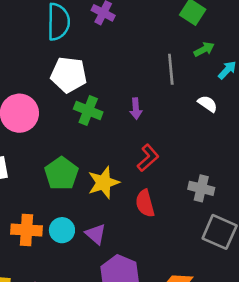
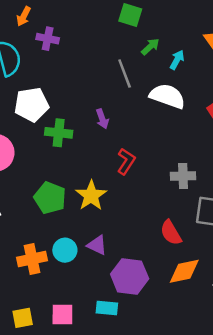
white semicircle: (208, 104) -> (167, 96), size x1.8
red semicircle: (145, 203) -> (171, 233), moved

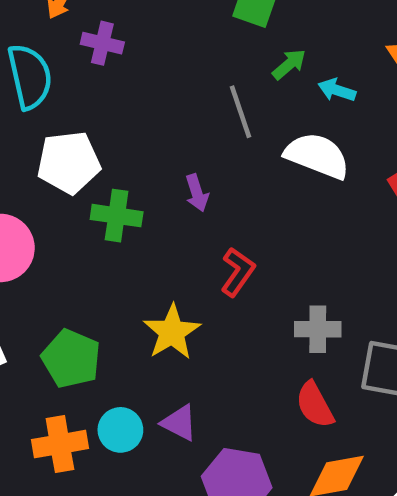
cyan arrow: (177, 60) -> (337, 90), turned -102
gray cross: (183, 176) -> (318, 329), moved
green pentagon: (50, 198) -> (71, 359), moved

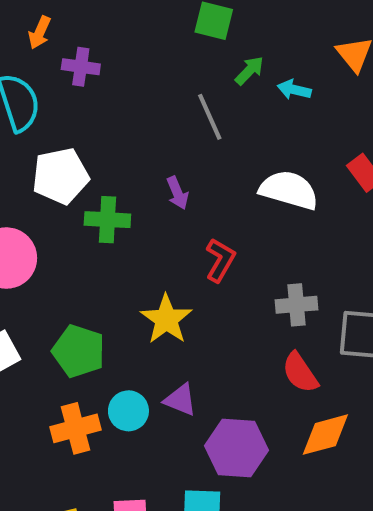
white semicircle: (317, 156) -> (289, 190), moved

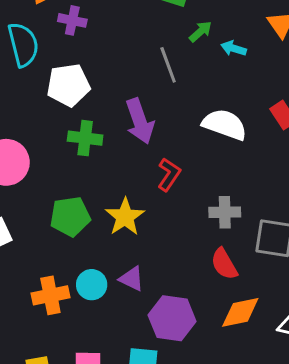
white pentagon: (60, 176) -> (68, 85), moved
purple arrow: (177, 193) -> (140, 121), size x1.8
green pentagon: (79, 351) -> (70, 216), moved, turned -30

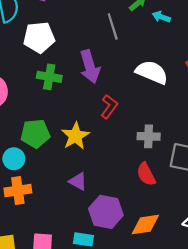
cyan circle: (92, 285) -> (14, 159), moved
orange diamond: (240, 312) -> (145, 225), moved

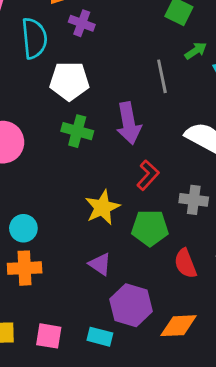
green pentagon: (35, 134) -> (150, 228), moved
gray cross: (149, 136) -> (194, 200), moved

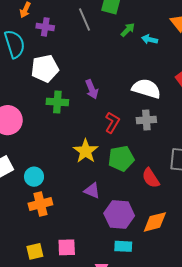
gray line: (162, 76) -> (85, 20), moved
purple arrow: (129, 123) -> (92, 89), size x0.7
gray cross: (194, 200) -> (146, 120), moved
cyan rectangle: (100, 337) -> (123, 246), moved

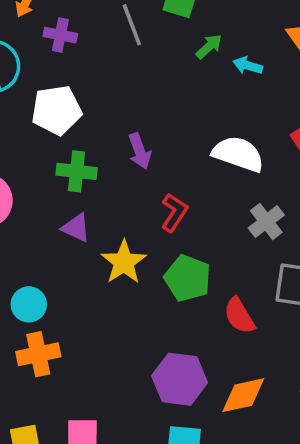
gray cross: (146, 120) -> (266, 222), moved, turned -36
green pentagon: (121, 158) -> (188, 278), turned 30
purple triangle: (92, 191) -> (76, 228), moved

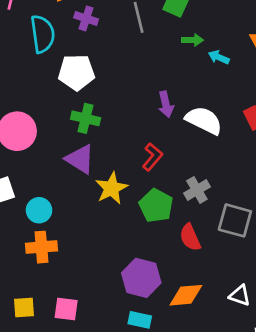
green arrow: (209, 46) -> (192, 40), turned 36
purple arrow: (140, 151) -> (166, 104), moved
gray cross: (266, 222) -> (197, 190), moved
purple triangle: (76, 228) -> (80, 159), size x1.4

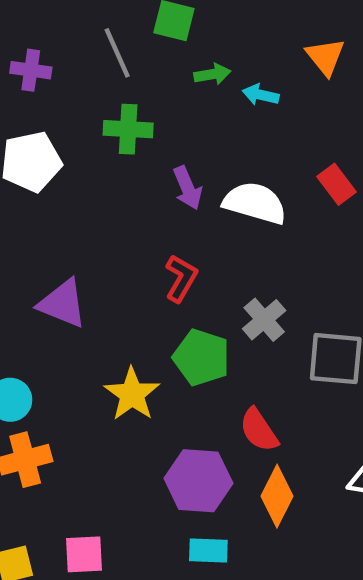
green cross: (86, 118) -> (128, 129), moved
yellow star: (111, 188) -> (132, 394), moved
red semicircle: (190, 237) -> (259, 430), moved
orange diamond: (186, 295) -> (277, 496), turned -48

